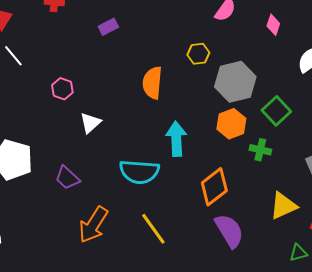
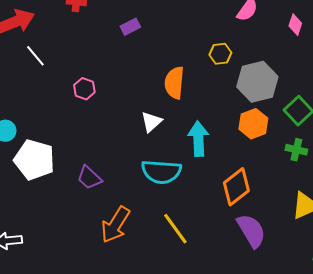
white triangle: (90, 123) -> (151, 122), moved
green cross: (260, 150) -> (296, 150), moved

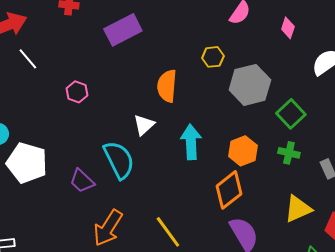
purple rectangle: (130, 27) -> (123, 30), size x1.8
orange hexagon: (253, 124) -> (243, 151), moved
cyan semicircle: (161, 172) -> (119, 160), moved, turned -120

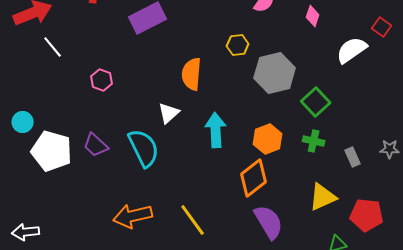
purple trapezoid: (82, 181) -> (96, 145), moved
orange arrow: (108, 228) -> (133, 216), turned 45

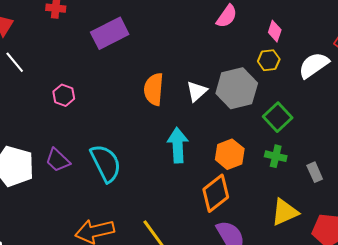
yellow hexagon: (238, 45) -> (269, 60), moved
white triangle: (169, 113) -> (197, 91), moved

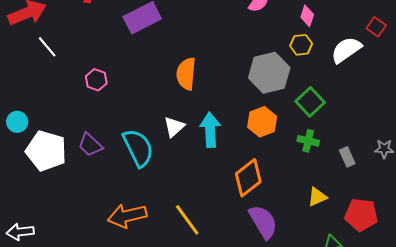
white triangle: (197, 91) -> (174, 127), moved
orange hexagon: (230, 154) -> (262, 122), moved
yellow triangle: (285, 212) -> (317, 197), size x0.7

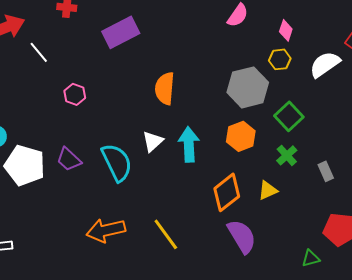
white line: (47, 47) -> (39, 52), moved
green cross: (308, 141) -> (287, 155), turned 35
yellow triangle: (317, 197) -> (268, 190), moved

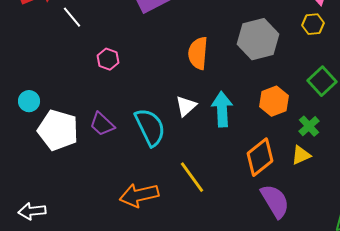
gray hexagon: (248, 87) -> (258, 39), moved
green cross: (287, 155) -> (309, 126), moved
yellow line: (166, 234) -> (192, 177), moved

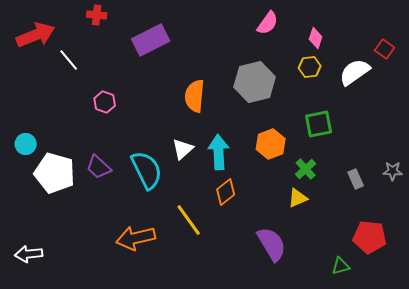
green square: (322, 81) -> (319, 124), turned 32
orange diamond: (260, 157) -> (226, 192), moved, size x0.7

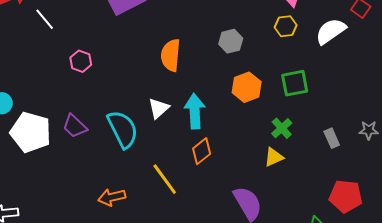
gray hexagon: (255, 82) -> (231, 41), size x0.6
orange hexagon: (271, 144) -> (247, 87), moved
orange arrow: (136, 238) -> (112, 197), size x0.7

